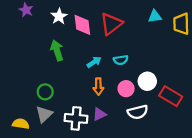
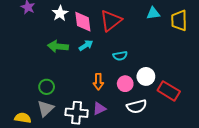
green arrow: (57, 50) -> (58, 46), turned -66
cyan arrow: (94, 62) -> (86, 45), moved

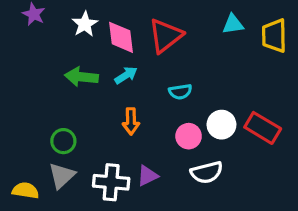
orange arrow: (98, 82) -> (131, 121), moved
red rectangle: (169, 91) -> (263, 128), moved

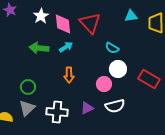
red triangle: (165, 36) -> (90, 23), turned -35
cyan semicircle: (180, 92) -> (112, 48), moved, turned 40
white circle: (221, 125) -> (118, 69), moved
purple triangle: (147, 176) -> (87, 108), moved

